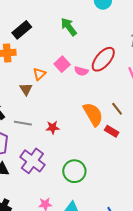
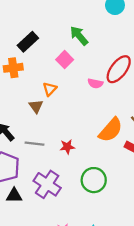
pink square: (62, 64) -> (65, 60), moved
orange semicircle: (93, 114) -> (111, 130), turned 75
green circle: (74, 171) -> (94, 180), moved

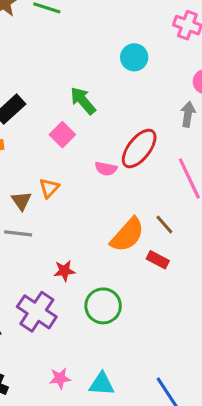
orange triangle: (50, 89) -> (49, 188), moved
gray line: (35, 144) -> (18, 233), moved
red star: (67, 147) -> (64, 271), moved

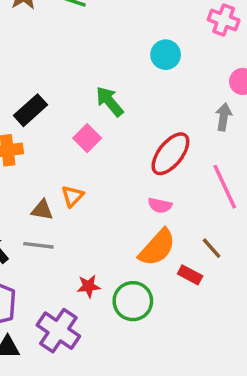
pink semicircle: (106, 169) -> (160, 205), moved
brown triangle: (21, 201) -> (42, 210), turned -45
brown line: (164, 224) -> (212, 248), moved
green circle: (103, 306) -> (133, 301), moved

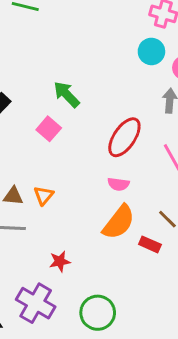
cyan circle: (166, 55) -> (151, 51), moved
orange triangle: (72, 196) -> (44, 196), moved
green circle: (133, 301) -> (98, 313), moved

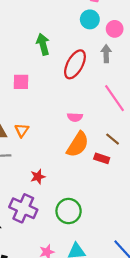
green arrow: (67, 94) -> (43, 44), moved, turned 35
pink square: (49, 129) -> (21, 82), turned -35
red ellipse: (124, 137) -> (75, 64), moved

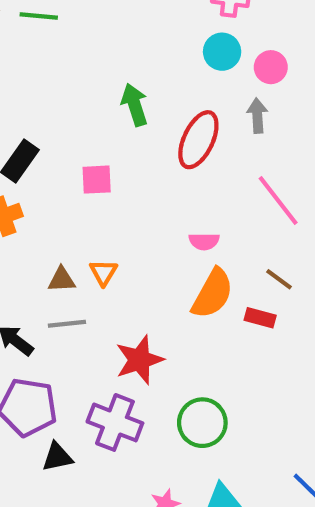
red star: (38, 177) -> (139, 360), size x1.6

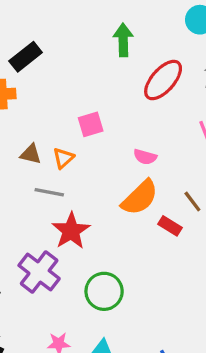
pink square: (97, 180) -> (91, 124), moved, turned -30
gray line: (67, 324) -> (49, 192), moved
red star: (139, 360) -> (71, 231), turned -30

